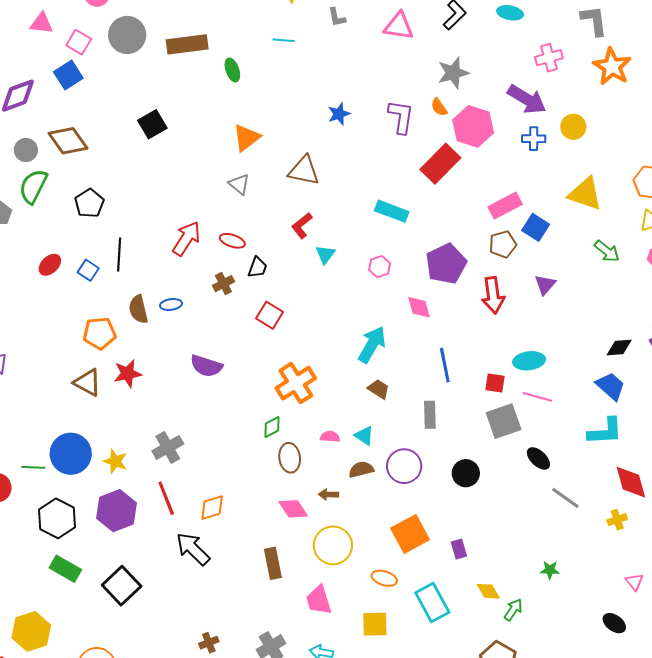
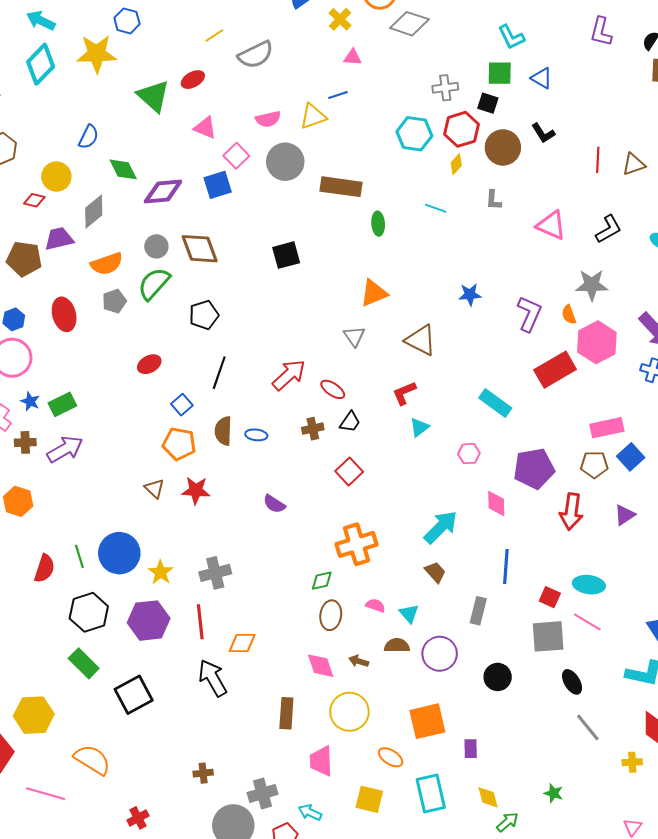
blue square: (88, 270) -> (182, 405), moved
purple semicircle: (206, 366) -> (274, 504), size x0.7
brown triangle: (87, 382) -> (154, 488), size x0.7
green line: (33, 467) -> (79, 556), turned 55

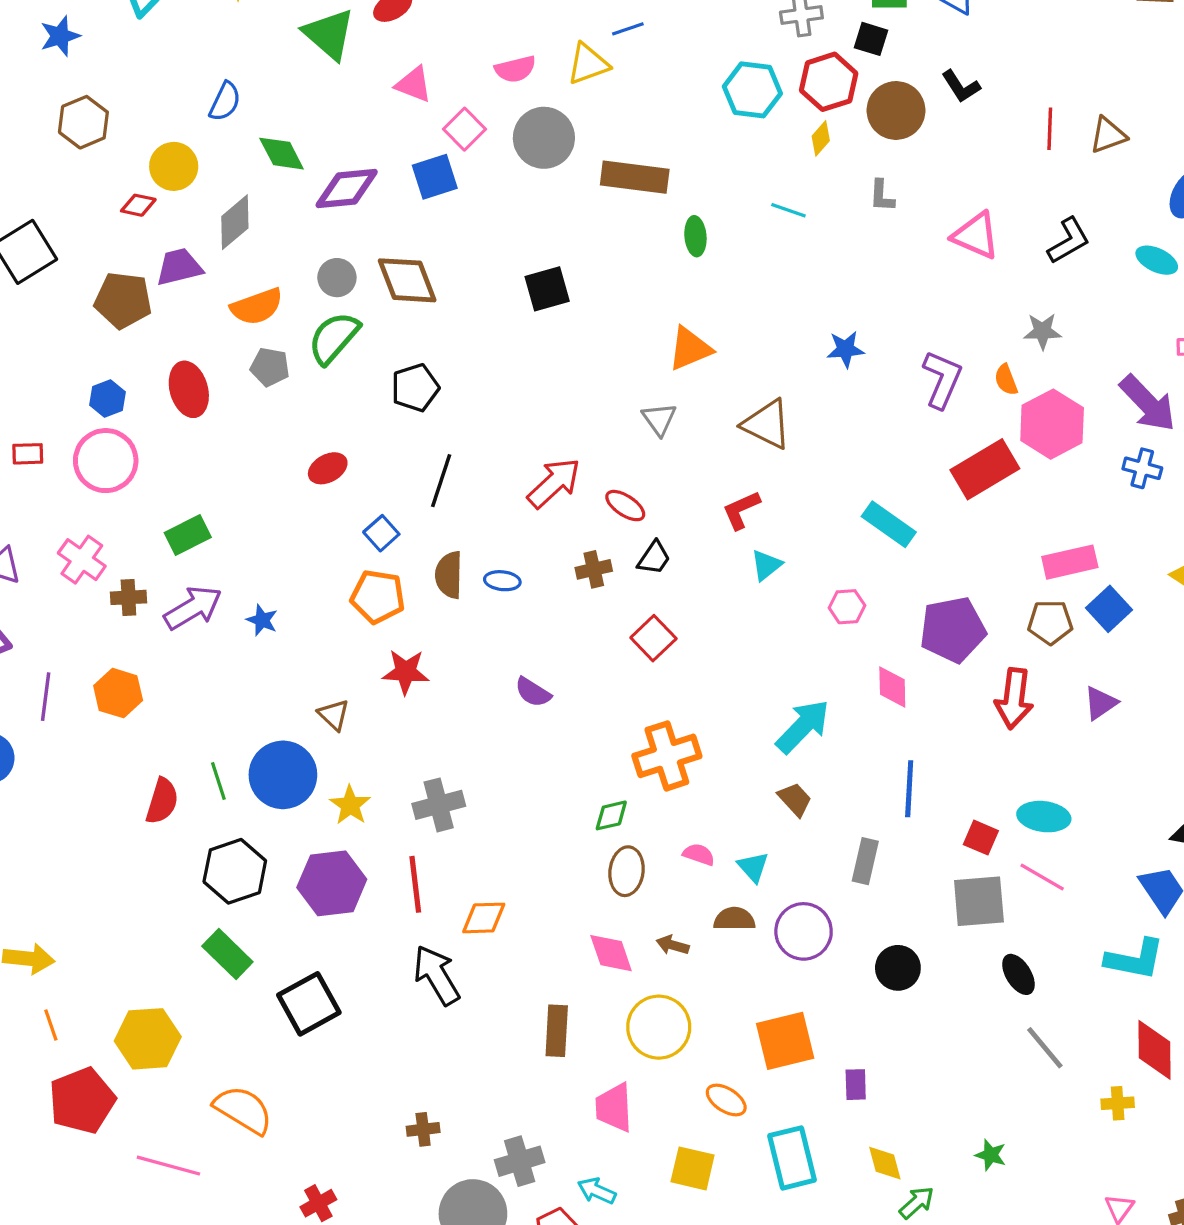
gray star: (592, 285) -> (1042, 331), size x0.7
gray pentagon: (114, 301) -> (270, 367), turned 30
blue star: (30, 401) -> (262, 620), moved
brown triangle: (154, 488) -> (334, 715), moved

